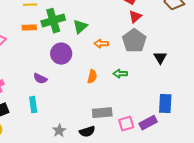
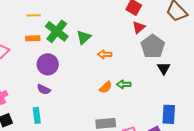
green cross: (53, 21) -> (57, 31), turned -35
gray pentagon: (134, 41) -> (153, 46), moved
purple circle: (61, 54) -> (48, 64), moved
orange semicircle: (92, 77) -> (106, 87), moved, turned 32

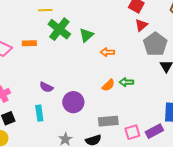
yellow line: (34, 15) -> (45, 10), moved
orange rectangle: (33, 38) -> (29, 43), moved
purple circle: (48, 64) -> (73, 102), moved

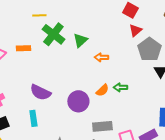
purple semicircle: (46, 87) -> (40, 92), size x1.5
purple circle: (73, 102) -> (78, 101), moved

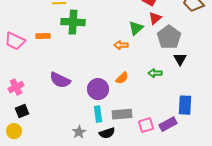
green cross: (53, 34) -> (73, 22), turned -35
green triangle: (80, 40) -> (136, 28), moved
green arrow: (120, 87) -> (155, 73), moved
cyan rectangle: (33, 118) -> (98, 114), moved

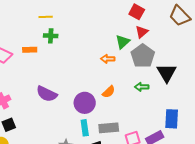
green cross: (73, 22) -> (51, 36), moved, size x0.6
gray pentagon: (169, 37) -> (143, 56), moved
black triangle: (180, 59) -> (167, 73), size x1.5

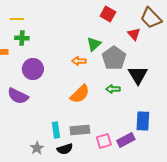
red triangle: (142, 32) -> (134, 34), moved, turned -32
orange semicircle: (109, 92) -> (80, 94), size x1.5
purple circle: (85, 103) -> (33, 69), moved

